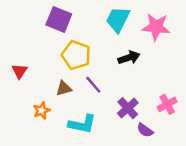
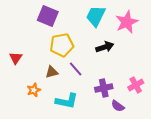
pink star: (156, 27) -> (127, 22), turned -30
yellow pentagon: (76, 55) -> (62, 45), turned -30
purple cross: (128, 108) -> (104, 88), turned 30

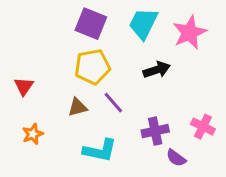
purple square: (48, 16) -> (91, 24), moved
pink cross: (136, 85) -> (203, 127), turned -35
orange star: (34, 90) -> (33, 134), moved

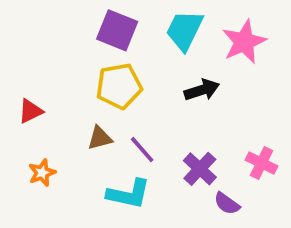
red triangle: (24, 86) -> (30, 111), turned 30
purple line: (113, 103) -> (142, 150), moved
purple cross: (155, 131) -> (200, 169), turned -35

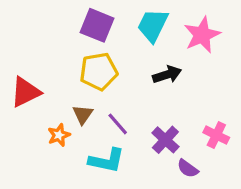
red triangle: (30, 111) -> (25, 92), size x1.5
brown triangle: (100, 138) -> (83, 114), turned -40
orange star: (42, 173) -> (59, 135), moved

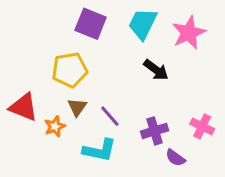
yellow pentagon: (99, 71) -> (70, 70), moved
black arrow: (167, 75) -> (156, 70), turned 55
red triangle: (25, 92) -> (24, 107), moved, turned 48
purple cross: (165, 140) -> (155, 131), turned 30

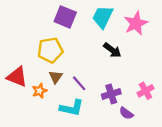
pink cross: (202, 126) -> (145, 91), turned 35

